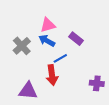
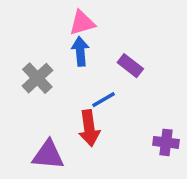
pink triangle: (48, 25) -> (82, 23), moved
blue arrow: (47, 41) -> (80, 51), moved, turned 56

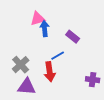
pink triangle: (82, 23) -> (38, 19), moved
gray cross: (37, 78) -> (21, 65), moved

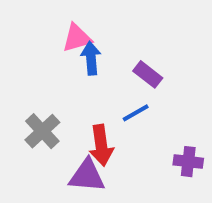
blue line: (58, 56) -> (136, 113), moved
purple triangle: (27, 87) -> (87, 176), moved

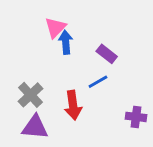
pink triangle: (77, 38) -> (55, 28), turned -30
purple triangle: (87, 176) -> (35, 127), moved

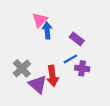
purple cross: (136, 117) -> (82, 68), moved
purple triangle: (35, 127) -> (38, 84), moved, turned 36

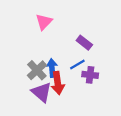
blue arrow: (47, 30) -> (52, 68), moved
gray cross: (22, 68) -> (37, 70), moved

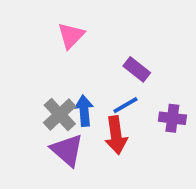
purple cross: (90, 75) -> (172, 118), moved
red arrow: (58, 83) -> (116, 135), moved

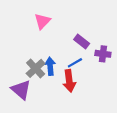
purple cross: (172, 118) -> (103, 54), moved
purple triangle: (67, 150) -> (21, 90), moved

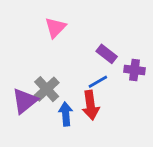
blue arrow: (50, 66) -> (66, 114), moved
purple triangle: (21, 90) -> (25, 101), moved, turned 40

